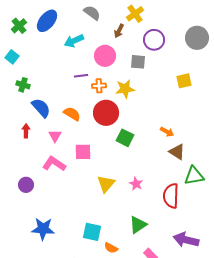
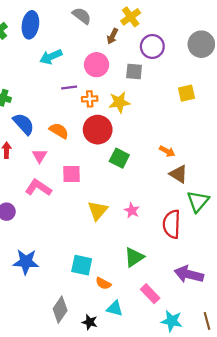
blue ellipse: (47, 21) -> (30, 25), turned -30
cyan arrow: (74, 41) -> (51, 57), moved
green triangle: (194, 176) -> (198, 201), turned -40

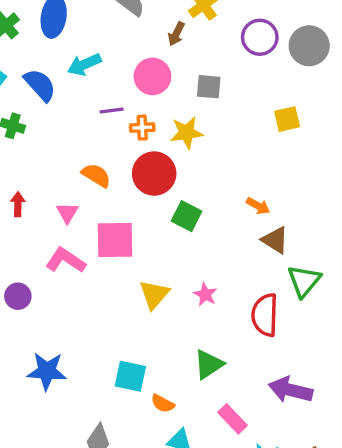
purple circle: (152, 46) -> (260, 37), moved
blue semicircle: (24, 124) -> (40, 85), moved
pink square: (71, 174) -> (115, 240), size x1.4

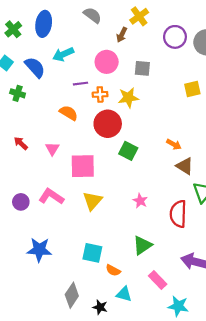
orange semicircle: (96, 175) -> (69, 113), moved
red arrow: (18, 204) -> (21, 143), turned -48
pink L-shape: (66, 260) -> (51, 196), moved
yellow triangle: (154, 294) -> (92, 201), moved

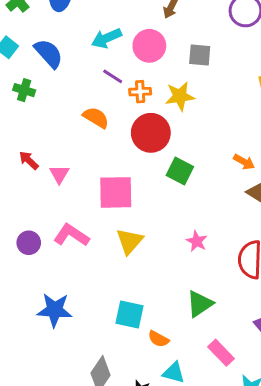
cyan arrow: (63, 54) -> (107, 38), moved
purple line: (81, 84) -> (113, 76), turned 40
pink triangle: (52, 149) -> (59, 174), moved

